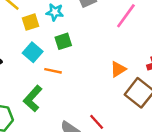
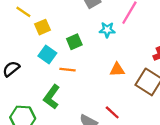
cyan star: (55, 12) -> (107, 30), moved
orange triangle: (118, 69) -> (117, 70), moved, turned 35

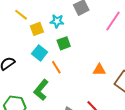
cyan star: (107, 30) -> (57, 21), moved
orange line: (68, 70) -> (56, 67), turned 48

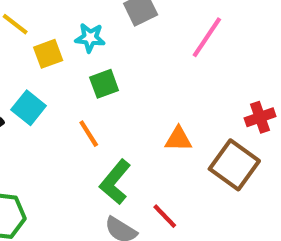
cyan square: (40, 53) -> (29, 108), moved
green L-shape: (41, 90) -> (115, 182), moved

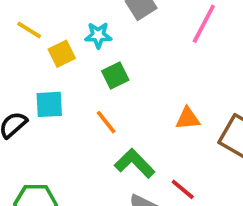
cyan square: (29, 108) -> (49, 104), turned -36
green L-shape: (115, 182) -> (135, 163), turned 102

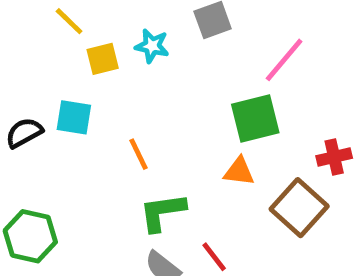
green square: (115, 76) -> (255, 118), moved, size x1.5
green L-shape: (135, 163) -> (162, 212), turned -66

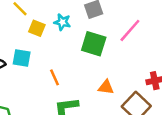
yellow square: (103, 59) -> (37, 28), turned 35
green square: (255, 118) -> (94, 44), moved, turned 30

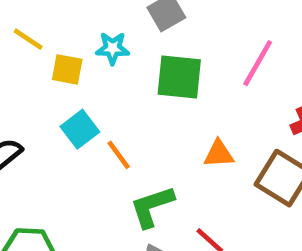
pink line: (130, 30) -> (258, 63), moved
cyan square: (22, 58) -> (80, 129), moved, turned -36

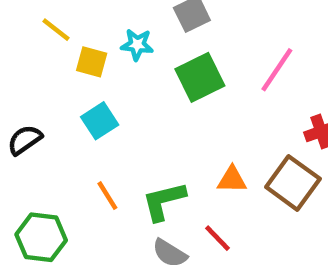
green square: (179, 77) -> (200, 77), turned -36
orange triangle: (219, 154) -> (232, 180), moved
orange line: (119, 155) -> (107, 196), moved

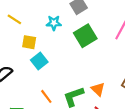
yellow square: (92, 62) -> (29, 42), moved
orange triangle: (232, 180) -> (98, 89), moved, turned 48

